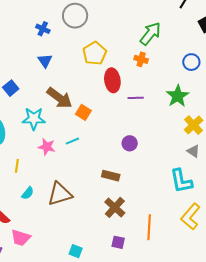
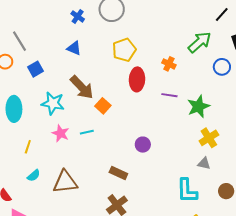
green arrow: (150, 34) -> (200, 42), moved
blue triangle: (45, 61) -> (74, 48), turned -42
blue circle: (191, 62) -> (222, 67), moved
purple line: (136, 98) -> (169, 95), moved
gray triangle: (193, 151) -> (204, 163), turned -32

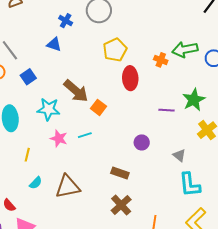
green arrow: (200, 42) -> (185, 50), moved, turned -145
blue triangle: (74, 48) -> (54, 44), moved
purple line: (169, 95) -> (166, 110), moved
gray triangle: (204, 163) -> (179, 155), moved, turned 32

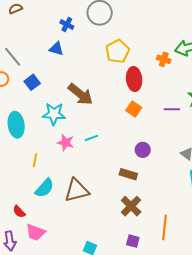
orange square: (99, 107) -> (134, 109), moved
purple circle: (142, 142) -> (143, 150), moved
cyan semicircle: (36, 183) -> (45, 188), size x1.5

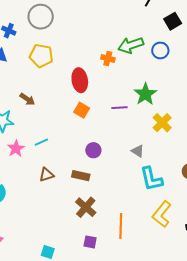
yellow pentagon: (117, 51) -> (41, 56), moved, turned -30
brown arrow: (80, 94) -> (27, 99), size x0.6
pink star: (66, 143) -> (16, 149), turned 30
brown triangle: (77, 190) -> (47, 175), moved, size x0.6

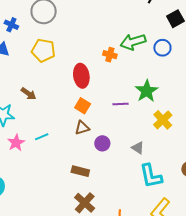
purple circle: (93, 150) -> (102, 143), moved
brown triangle: (47, 175) -> (82, 128), moved

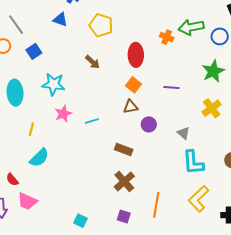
green star: (147, 91) -> (213, 71), moved
brown arrow: (28, 94) -> (92, 62), moved
cyan line: (42, 137) -> (92, 121), moved

